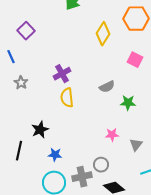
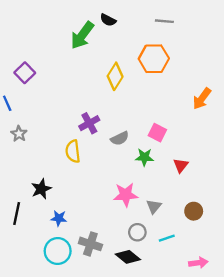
pink square: (135, 60) -> (157, 133), moved
purple cross: (62, 74) -> (89, 123), moved
pink star: (112, 135) -> (126, 195), size x1.5
gray circle: (101, 165) -> (137, 232), moved
gray cross: (82, 177) -> (90, 244), turned 30

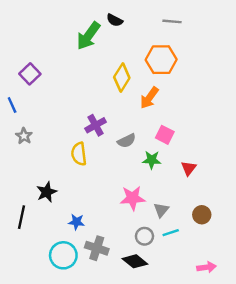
orange arrow: (202, 99) -> (149, 98), moved
blue star: (59, 218) -> (76, 222), moved
cyan line: (167, 238) -> (171, 233), moved

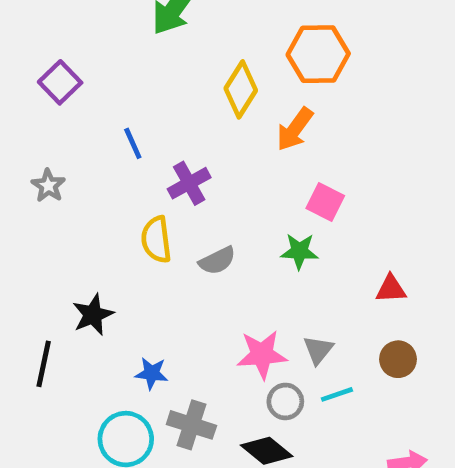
blue line: (12, 105) -> (133, 143), moved
gray star: (24, 136) -> (48, 186), moved
gray semicircle: (127, 141) -> (217, 261), moved
red triangle: (189, 168) -> (391, 289), moved, turned 49
pink star: (133, 198) -> (262, 355), moved

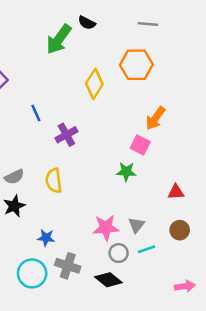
orange arrow: (295, 129) -> (155, 118), moved
yellow semicircle: (156, 240) -> (54, 181), moved
gray semicircle: (217, 261) -> (14, 177), moved

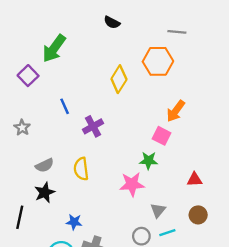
gray line: (148, 24) -> (177, 32), moved
green arrow: (59, 39) -> (54, 48), moved
pink star: (106, 228) -> (132, 184), moved

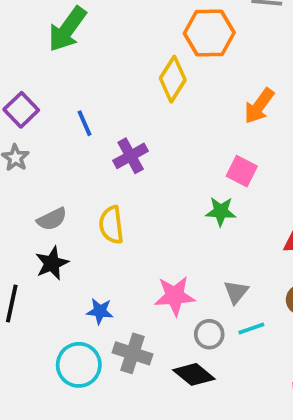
orange hexagon: (158, 61) -> (209, 33), moved
purple square: (28, 76) -> (21, 110), moved
orange arrow: (176, 111) -> (259, 106), moved
pink star: (132, 184) -> (175, 296), moved

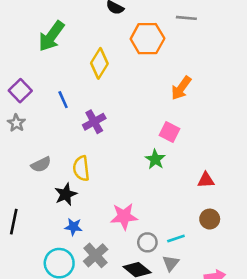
yellow diamond: (173, 79) -> (99, 63), moved
green star: (221, 211) -> (155, 159), turned 30
black star: (52, 263) -> (66, 194), moved
gray triangle: (236, 292) -> (171, 263), moved
gray cross: (132, 353) -> (96, 255), turned 30

